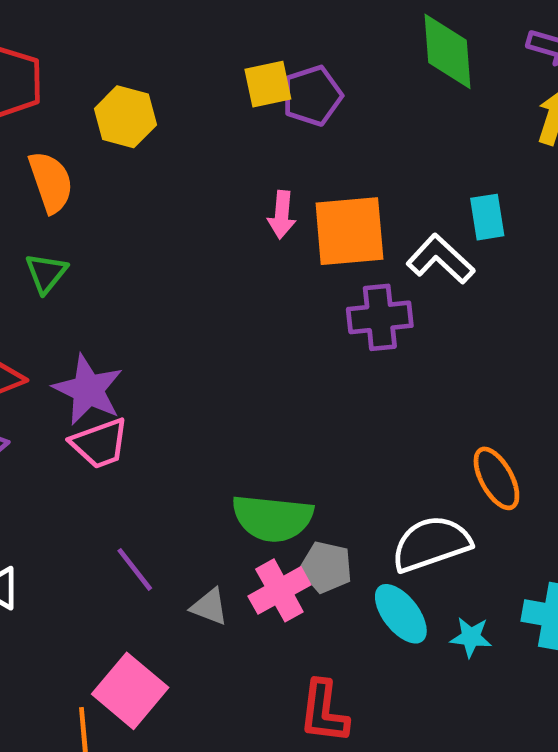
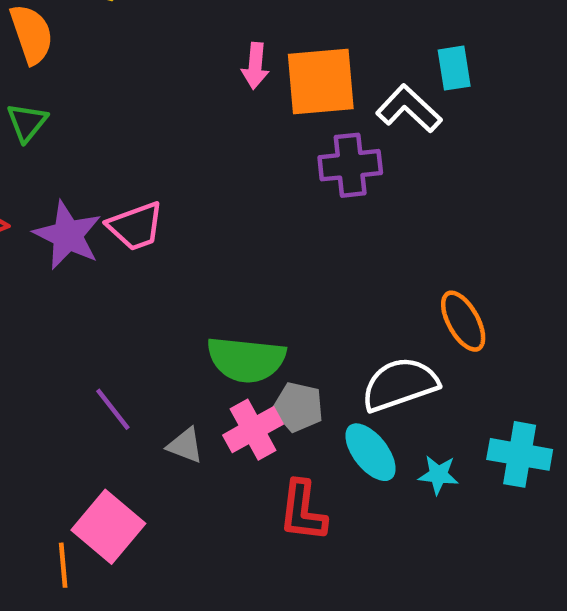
pink trapezoid: (100, 443) -> (135, 226), moved
red L-shape: (324, 712) -> (303, 511), moved

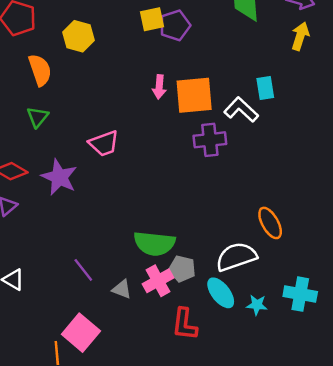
pink trapezoid: (135, 226) -> (104, 143), moved

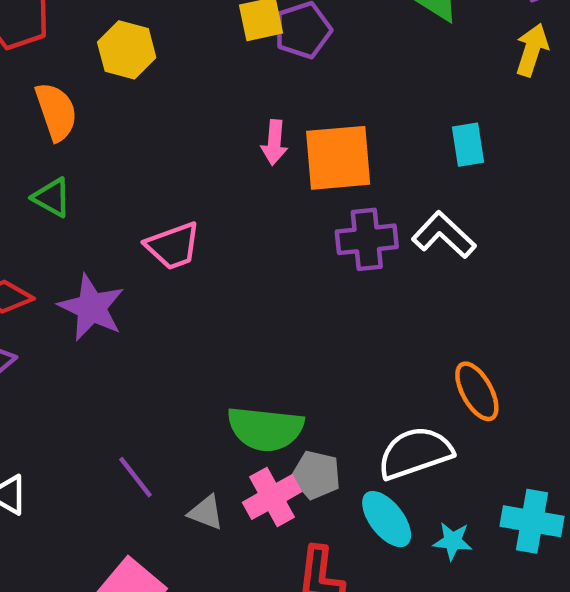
white L-shape: (241, 110) -> (444, 235), moved
green triangle: (38, 117) -> (52, 197), turned -40

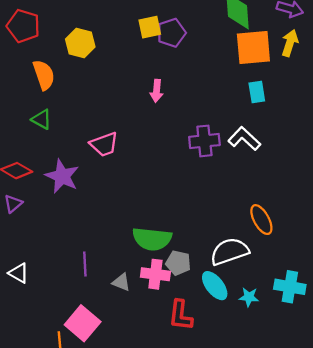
orange square: (338, 158) -> (253, 48), moved
purple line: (136, 477) -> (85, 264), turned 35
pink cross: (272, 497) -> (155, 274), turned 36

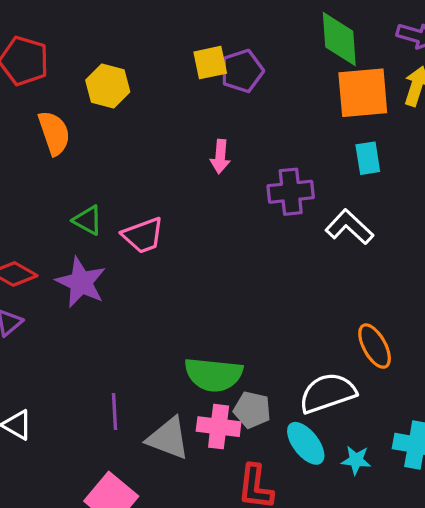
green triangle: (42, 119) -> (88, 220), moved
purple cross: (204, 141) -> (291, 192), moved
gray triangle: (121, 282) -> (168, 438), size x1.6

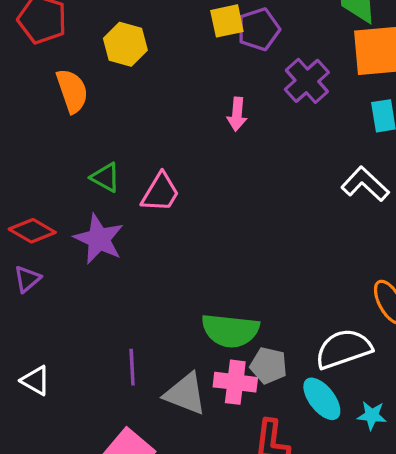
purple cross: (291, 192) -> (307, 81), moved, turned -36
pink trapezoid: (143, 235) -> (160, 192), turned -39

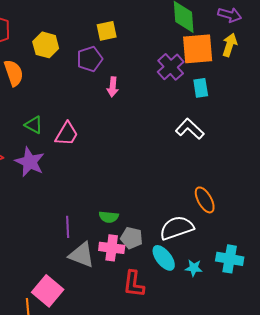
purple pentagon: (259, 29) -> (90, 59), moved
purple cross: (307, 81) -> (171, 67), moved
green semicircle: (230, 331) -> (109, 217), size x0.6
purple line: (132, 367) -> (68, 227), moved

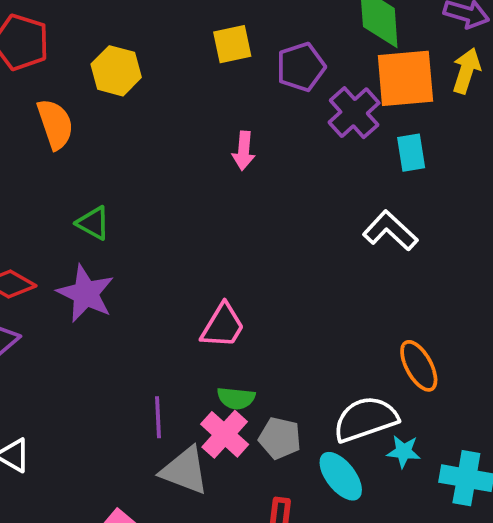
purple pentagon: (90, 59) -> (301, 67), moved
pink trapezoid: (67, 134) -> (223, 326), moved
pink cross: (112, 248) -> (225, 434), moved, turned 35
cyan star: (194, 268) -> (404, 451), moved

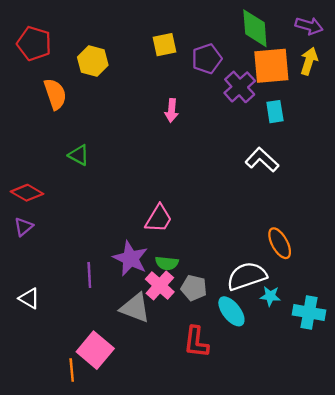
purple star: (86, 293) -> (130, 258), moved
purple line: (158, 417) -> (89, 275), moved

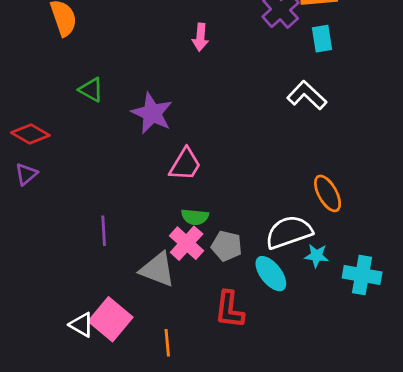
purple star: (130, 258) -> (152, 113), moved
white triangle: (29, 298) -> (82, 325), moved
orange line: (72, 370) -> (167, 343), moved

